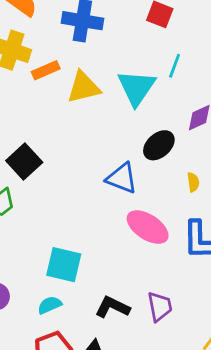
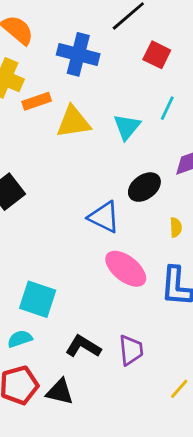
cyan triangle: (136, 88) -> (127, 127), size x0.7

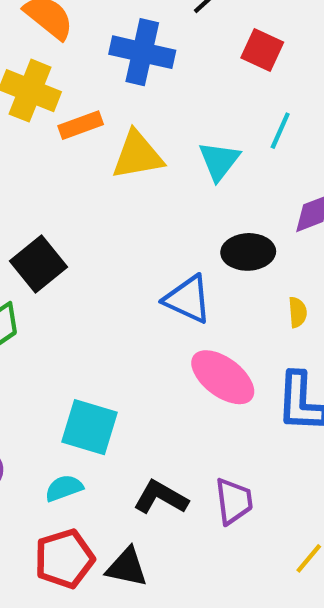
black ellipse: (144, 187) -> (248, 252), turned 36

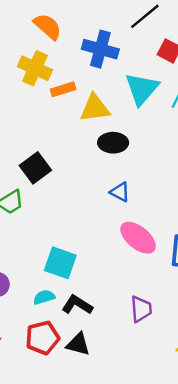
cyan triangle: (219, 161) -> (142, 89), moved, size x1.4
black ellipse: (248, 252) -> (113, 143), moved
blue triangle: (188, 299) -> (120, 192), size x0.7
black L-shape: (161, 497) -> (77, 305), moved

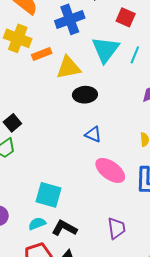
blue cross: (100, 49) -> (70, 19), turned -32
black square: (35, 168) -> (12, 123), moved, size x0.7

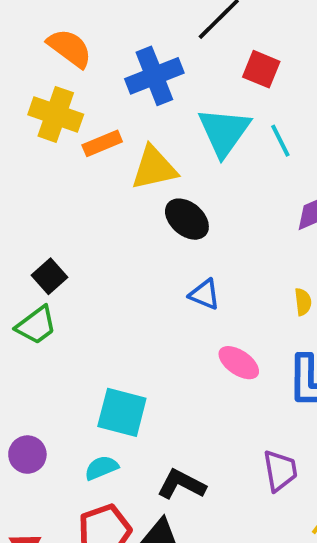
cyan line: (135, 55) -> (280, 141), turned -48
black ellipse: (85, 95) -> (187, 219), turned 45
pink ellipse: (110, 170) -> (239, 363), size x0.7
black L-shape: (64, 228) -> (181, 484), moved
purple trapezoid: (116, 228) -> (280, 471), moved

